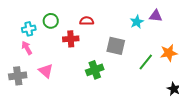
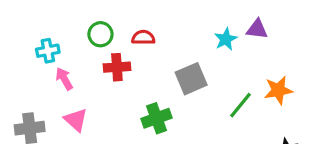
green circle: (51, 21) -> (100, 34), moved
gray square: (116, 46) -> (191, 79), turned -36
pink arrow: (27, 48) -> (64, 79), moved

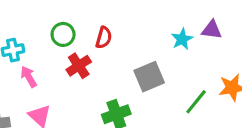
red semicircle: (143, 38) -> (104, 38), turned 105
red cross: (117, 67) -> (79, 66), turned -30

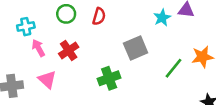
red cross: (79, 66) -> (69, 50), moved

